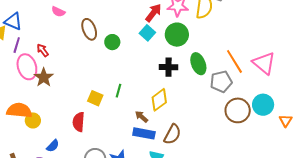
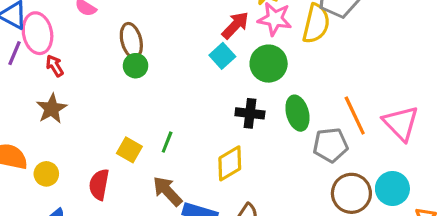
green circle: (112, 42) -> (136, 66), moved
pink ellipse: (27, 67) -> (38, 33), moved
brown arrow: (141, 117) -> (167, 191), moved, size x1.5
yellow circle: (33, 120) -> (46, 174), moved

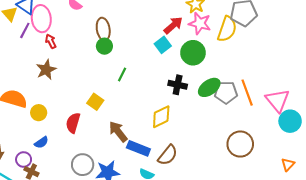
green ellipse: (297, 113) -> (209, 87), turned 65
green line: (167, 142) -> (122, 75), moved
gray pentagon: (330, 145) -> (226, 93), moved
cyan circle: (392, 189) -> (290, 121), moved

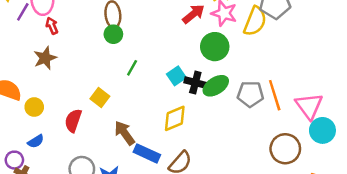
cyan square: (163, 45) -> (176, 76), moved
green ellipse: (209, 87) -> (216, 86), moved
brown circle: (240, 144) -> (285, 149), moved

